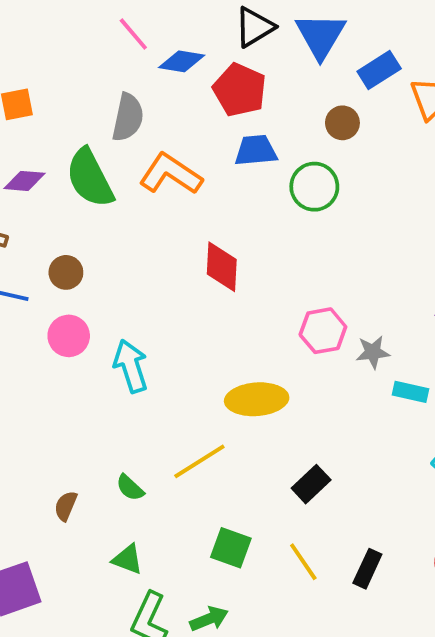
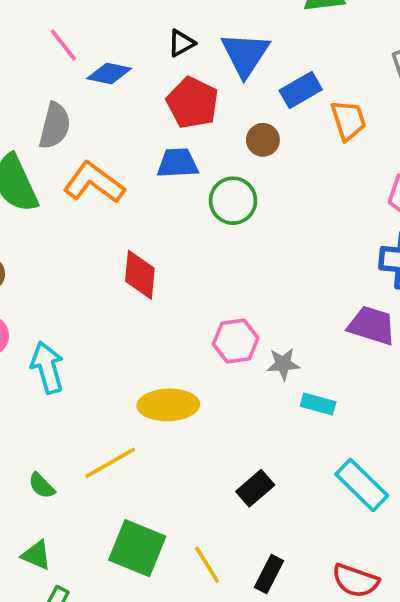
black triangle: (254, 27) -> (181, 43), size x0.7
red pentagon: (240, 90) -> (192, 103), moved
black rectangle: (311, 484) -> (255, 488), moved
green square: (231, 548) -> (137, 548), size x1.4

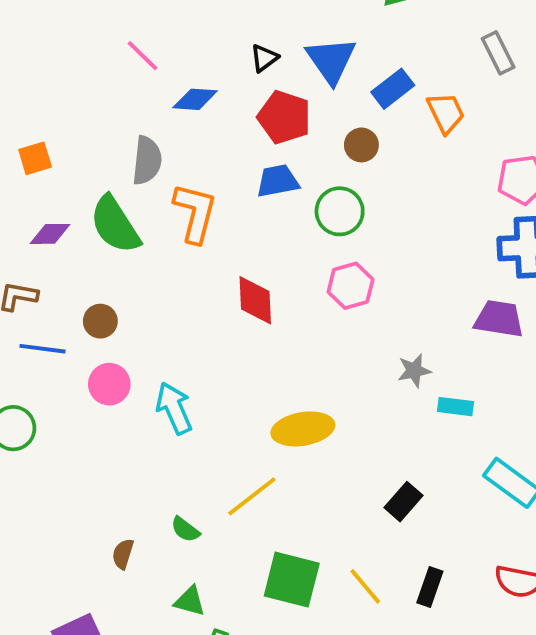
pink line: (63, 45) -> (143, 56), moved
orange L-shape: (94, 183) -> (195, 213), turned 76
pink hexagon: (236, 341) -> (351, 286), moved

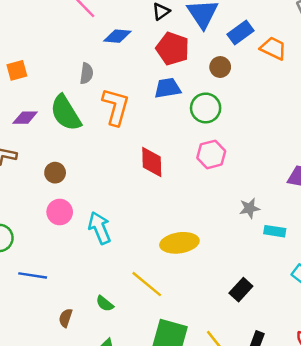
orange trapezoid: (446, 113) -> (273, 48), turned -40
gray semicircle: (147, 160) -> (86, 73), size x0.7
blue line: (43, 349) -> (33, 275), moved
yellow line: (252, 496) -> (147, 284), turned 76

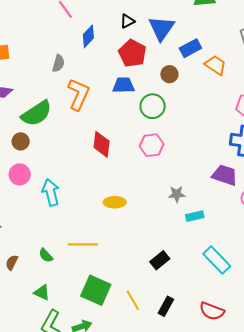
blue diamond: (117, 36) -> (88, 36), turned -60
green semicircle: (66, 113) -> (37, 113), moved, turned -100
cyan rectangle: (275, 231) -> (195, 216), turned -30
yellow ellipse: (179, 243) -> (115, 202), moved, size x0.7
yellow line: (147, 284) -> (83, 244), turned -48

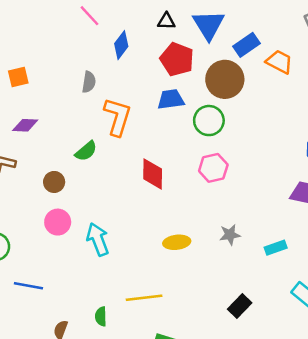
black triangle: (127, 21) -> (166, 21), turned 35
brown circle: (169, 74) -> (225, 79), size x1.8
green semicircle: (37, 113) -> (86, 151), moved, size x0.6
gray star: (177, 194) -> (230, 235), moved
green semicircle: (46, 255) -> (101, 316), turned 49

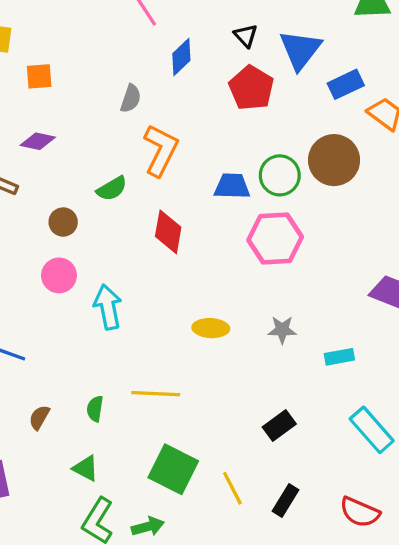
black triangle: (166, 21) -> (246, 36), turned 36
brown circle: (225, 79) -> (334, 160), moved
blue trapezoid: (171, 99) -> (232, 186), moved
pink hexagon: (213, 168) -> (275, 239), size x1.4
red diamond: (153, 174) -> (168, 232), moved

